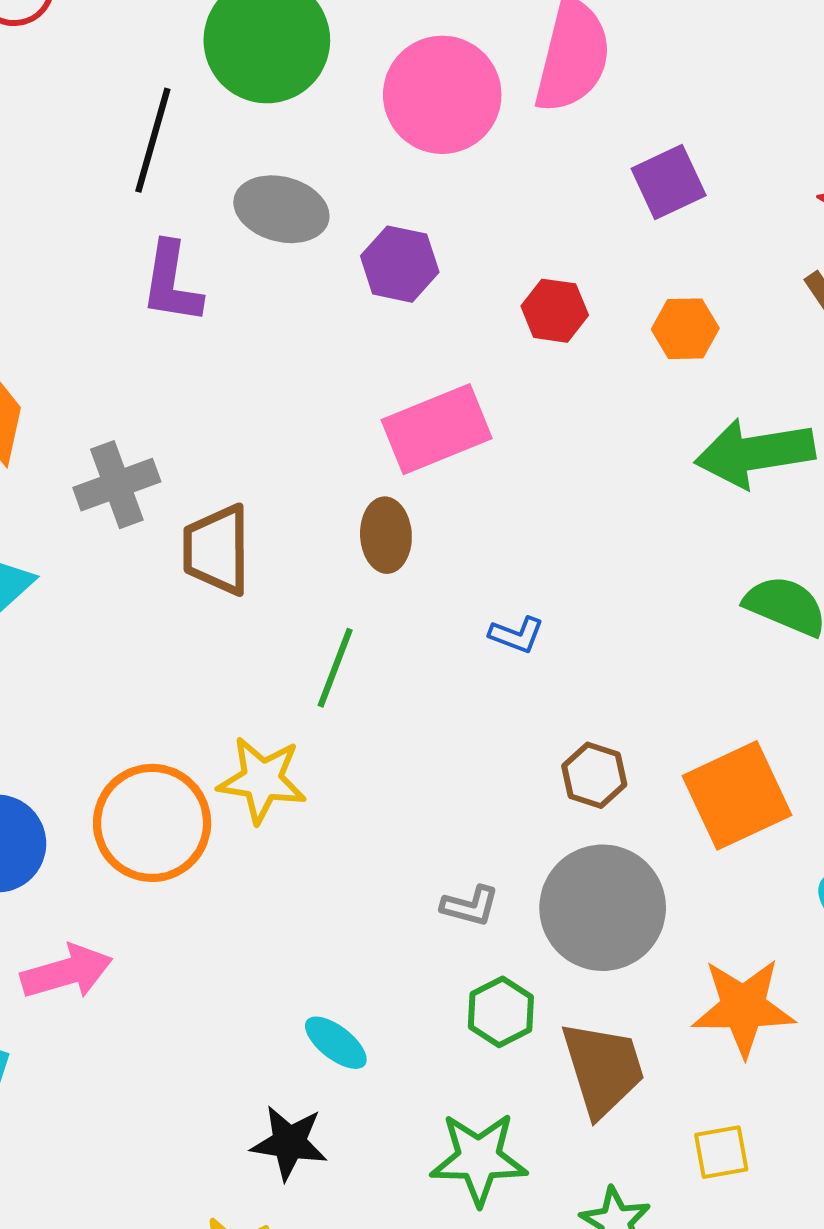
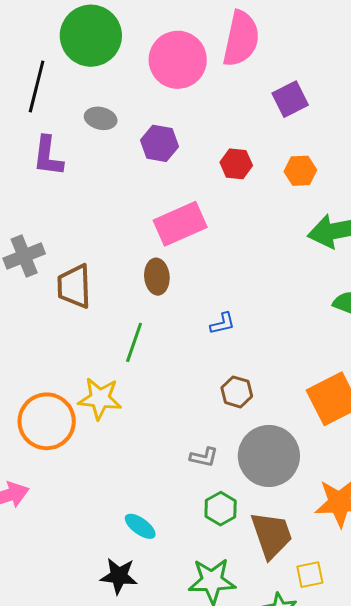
gray ellipse: (281, 209) -> (101, 118), size x0.7
blue L-shape: (517, 635) -> (222, 323), turned -32
brown hexagon: (594, 775) -> (237, 392), moved
yellow square: (721, 1152) -> (310, 575), moved

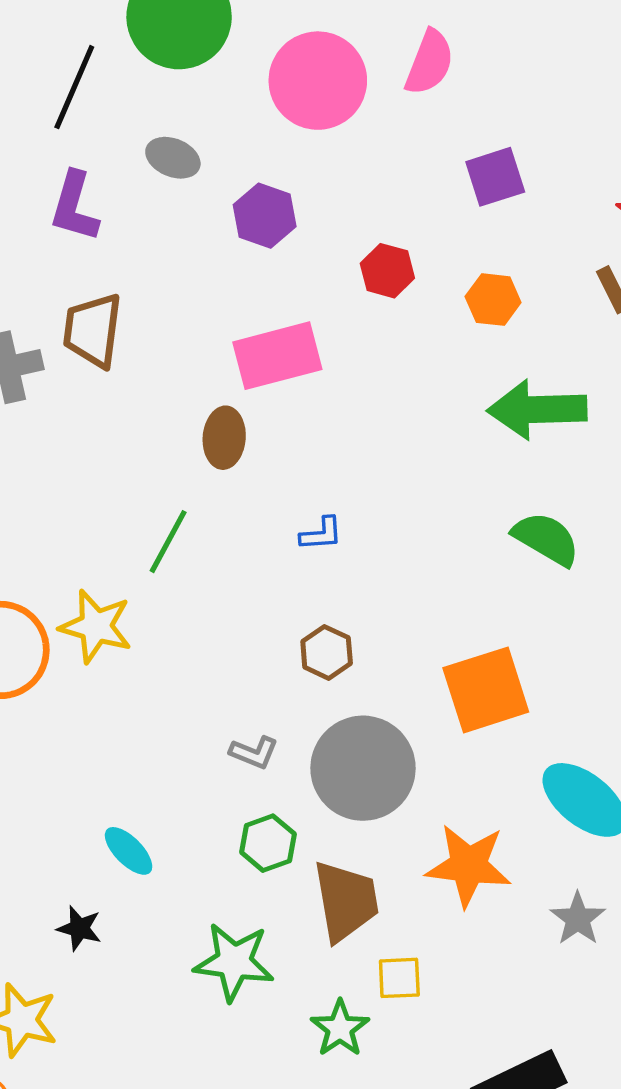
pink semicircle: (241, 39) -> (429, 62), size x0.7
brown trapezoid: (74, 286) -> (93, 330), moved
black star: (119, 576) -> (79, 928), size x0.7

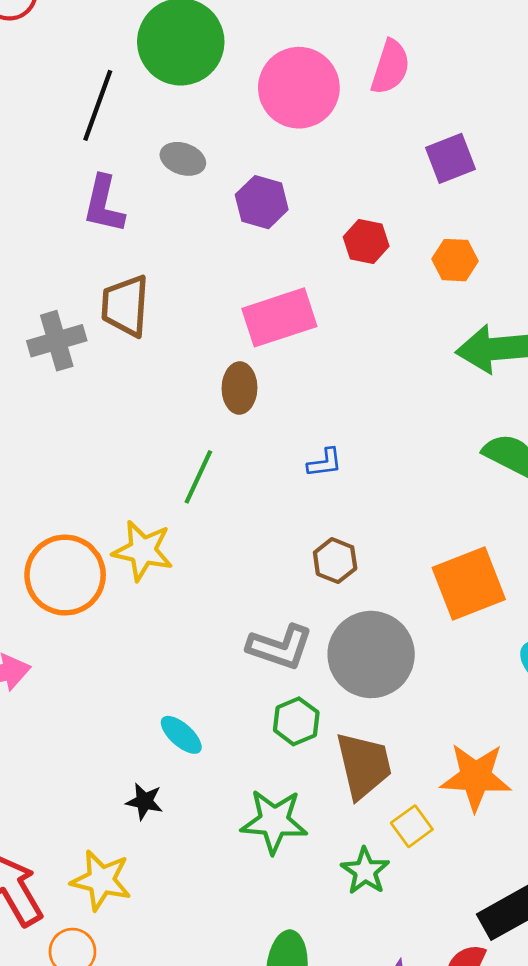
gray L-shape: (254, 753) -> (280, 647), size x1.6
orange star: (468, 865) -> (476, 777), moved
yellow square: (399, 978) -> (412, 826), turned -30

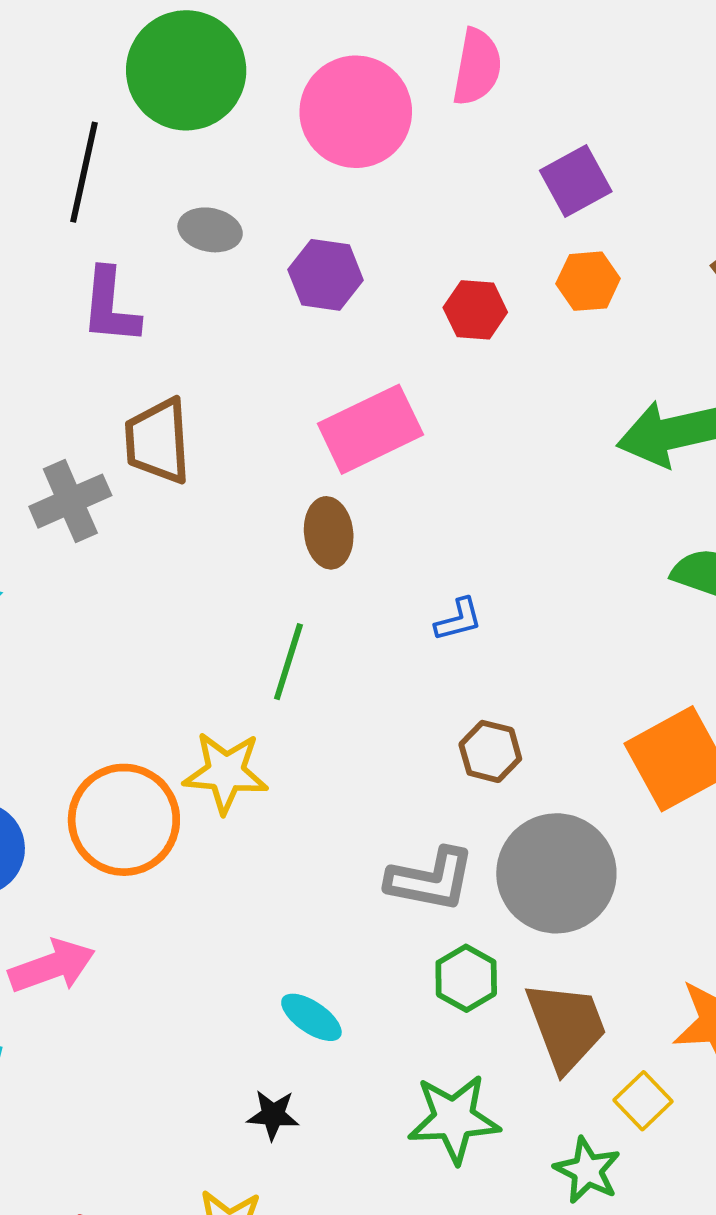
orange hexagon: (455, 260) -> (588, 281), moved

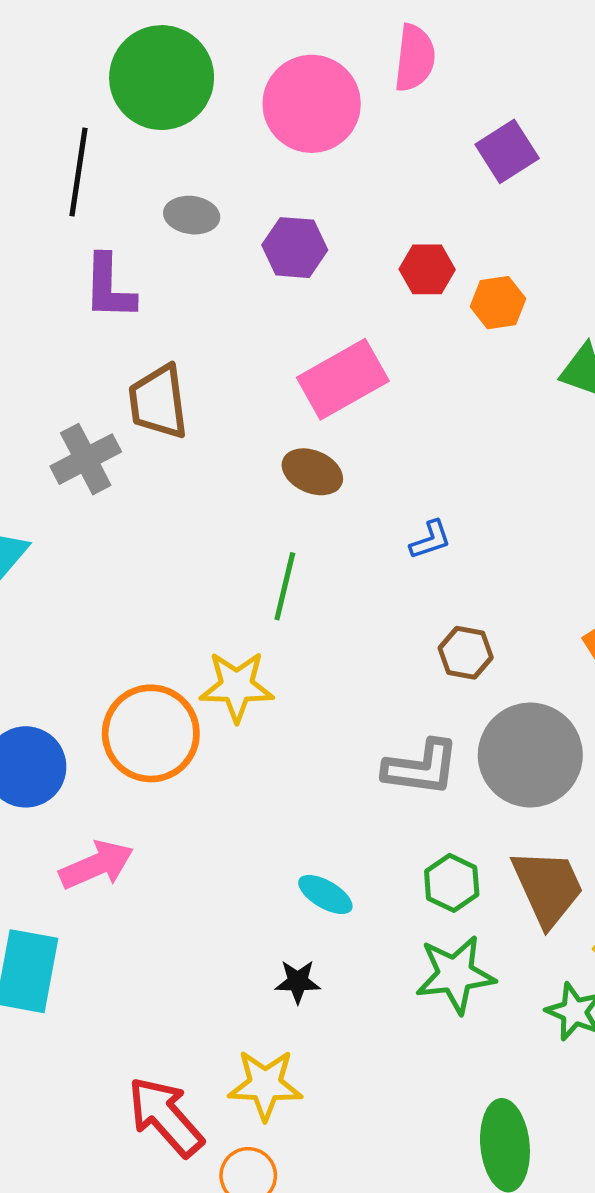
orange hexagon: (588, 281) -> (498, 303), moved
brown ellipse: (329, 533) -> (312, 472), turned -56
green hexagon: (466, 978) -> (452, 883), moved

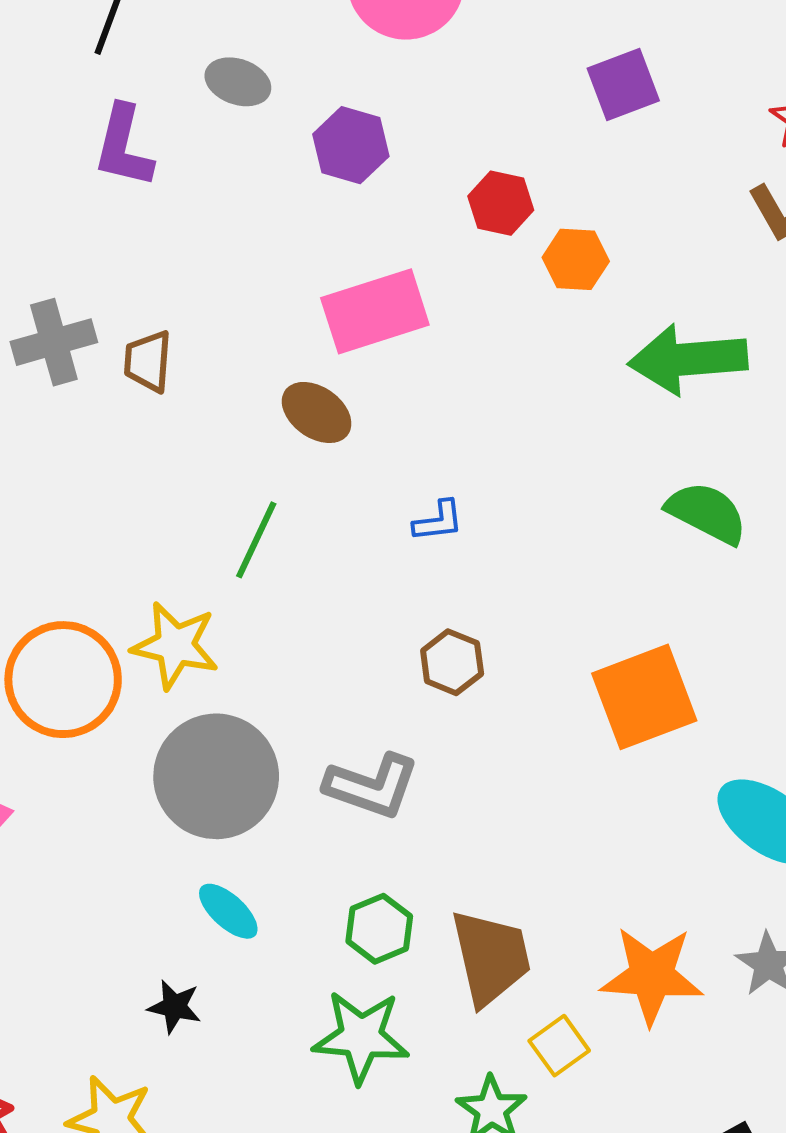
brown trapezoid: (158, 402) -> (148, 361), moved, size x0.7
gray circle: (530, 755) -> (216, 776), moved

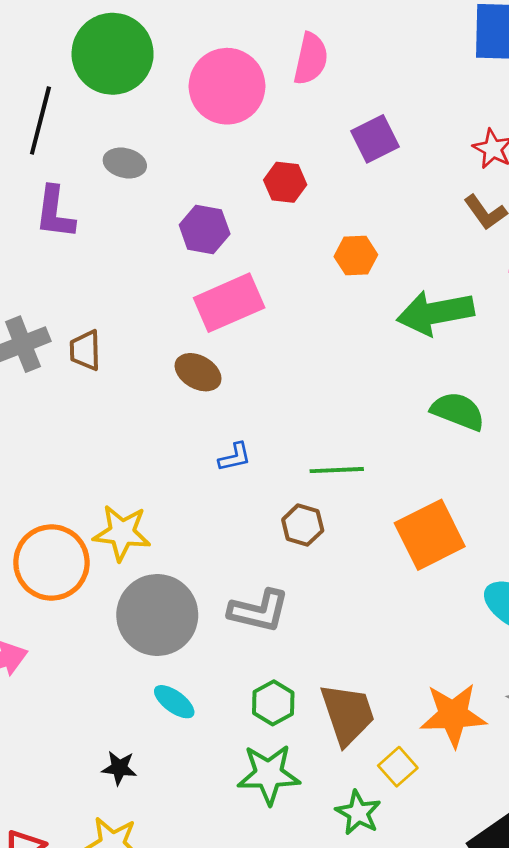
purple hexagon: (351, 145) -> (205, 229), moved
red hexagon: (501, 203) -> (285, 182), moved
blue L-shape: (438, 521) -> (235, 457), moved
green line: (256, 540) -> (337, 470), moved, turned 68
black star: (174, 1007) -> (119, 768), moved

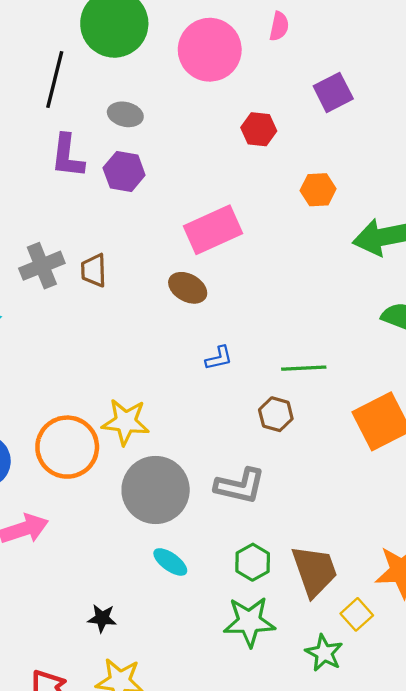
pink semicircle: (311, 59) -> (279, 26), size x0.7
purple hexagon: (205, 229) -> (124, 172), moved
black star: (119, 768) -> (102, 618), moved

